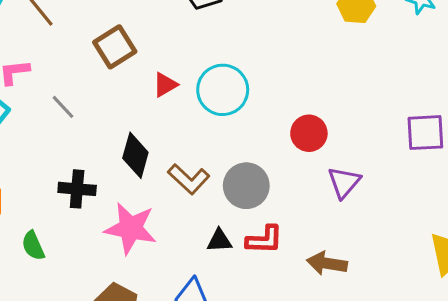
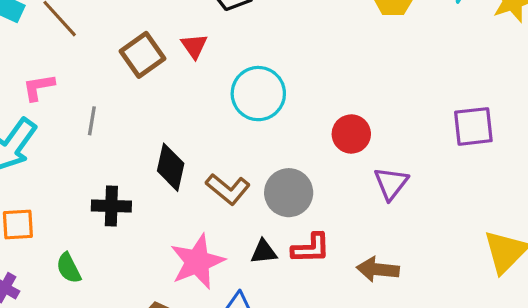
red triangle: (165, 85) -> (194, 46), moved, turned -32
gray line: (63, 107) -> (92, 121), turned 56
pink star: (131, 228) -> (197, 262), moved, turned -30

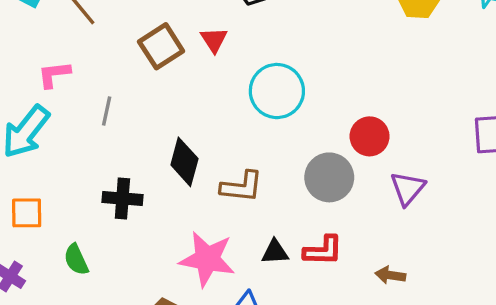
brown L-shape: (228, 189) -> (242, 187), turned -36
gray circle: (289, 193) -> (329, 177), moved
pink star: (197, 262) -> (207, 259), turned 30
brown arrow: (378, 269) -> (390, 275), size x0.7

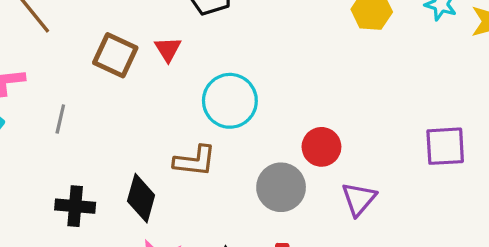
brown square: (161, 46) -> (115, 55), turned -33
black diamond: (184, 162) -> (141, 198), moved
brown L-shape: (242, 187) -> (195, 161), moved

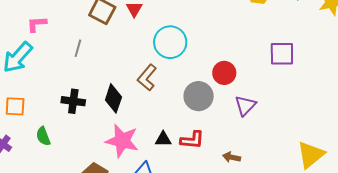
gray line: (60, 119) -> (78, 48), moved
purple square: (445, 146) -> (282, 54), moved
brown L-shape: (195, 161) -> (147, 77), turned 120

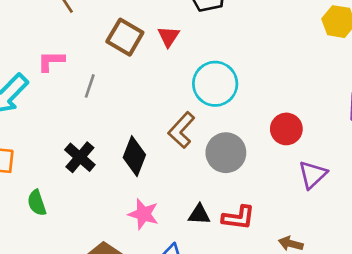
pink L-shape: (37, 24) -> (51, 61), moved
gray circle: (199, 96) -> (226, 153), moved
black cross: (73, 101) -> (80, 157), turned 30
pink star: (122, 141) -> (143, 214), size x0.7

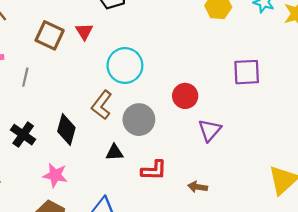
pink star: (143, 214) -> (55, 175), moved
black triangle: (199, 214) -> (115, 153), moved

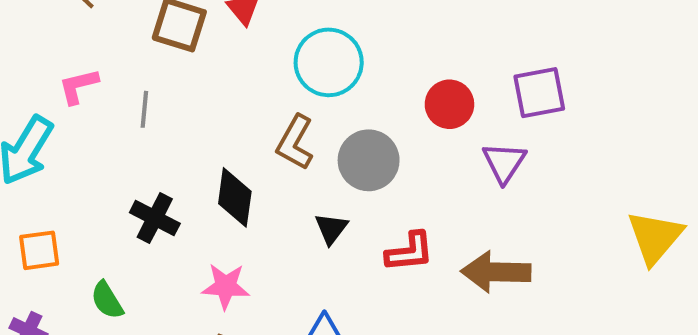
purple square: (247, 72) -> (539, 93), moved
black triangle: (115, 153) -> (331, 228), turned -42
brown arrow: (198, 187) -> (496, 272), size x1.8

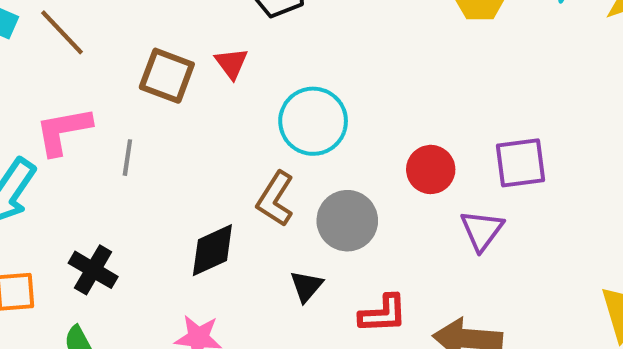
pink L-shape: (78, 86) -> (63, 131), size x1.4
black diamond: (235, 197) -> (212, 250), turned 54
black cross: (155, 218) -> (93, 270), moved

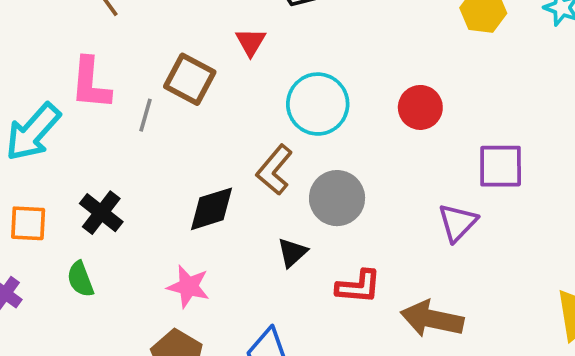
brown square: (167, 76) -> (190, 79), moved
pink L-shape: (63, 131) -> (91, 83), turned -82
red circle: (431, 169) -> (420, 107), moved

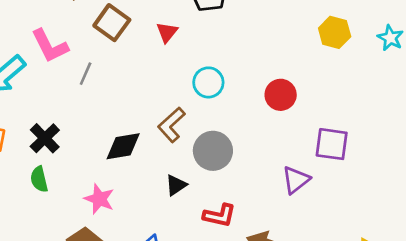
brown square: (190, 79) -> (112, 23), moved
pink L-shape: (91, 83) -> (50, 46), turned -39
cyan circle: (318, 104) -> (208, 82), size x0.7
green semicircle: (80, 279) -> (39, 179), moved

